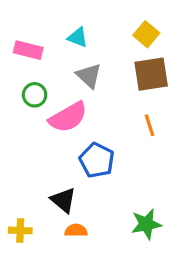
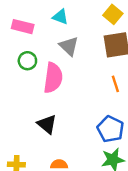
pink semicircle: (68, 117) -> (53, 78), turned -52
blue pentagon: (97, 160) -> (110, 129), moved
black triangle: (63, 200) -> (47, 124), moved

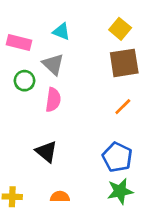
gray triangle: (69, 46) -> (53, 64), moved
pink semicircle: (53, 78) -> (53, 100), size x0.7
orange line: (115, 84) -> (123, 107), turned 63

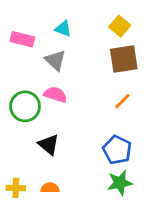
green circle: (25, 81) -> (25, 106), moved, size x1.5
pink semicircle: (53, 100) -> (55, 95), turned -80
orange semicircle: (60, 197) -> (50, 188), moved

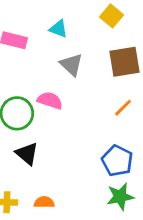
yellow square: (120, 26) -> (112, 16), moved
gray triangle: (55, 60) -> (71, 65), moved
black triangle: (49, 145) -> (27, 154), moved

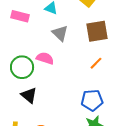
blue pentagon: (117, 161) -> (92, 100), turned -30

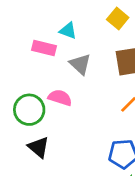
pink rectangle: (20, 16) -> (44, 48), moved

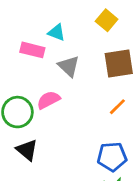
pink semicircle: (60, 98) -> (49, 100), turned -45

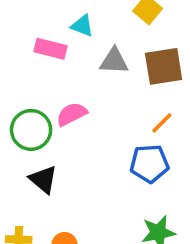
gray triangle: (69, 66) -> (114, 61), moved, turned -40
blue pentagon: (112, 157) -> (149, 164), moved

